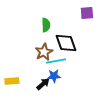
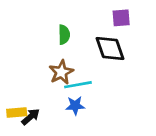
black diamond: (66, 43) -> (110, 49), moved
black arrow: (43, 84) -> (31, 117), moved

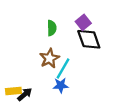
purple square: (121, 18) -> (83, 22), moved, turned -35
cyan line: (78, 85) -> (63, 69), turned -50

